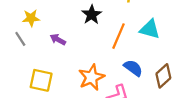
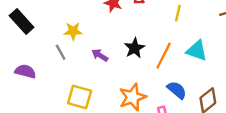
black star: (92, 15) -> (135, 48), moved

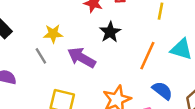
black star: (135, 48) -> (110, 32), moved
purple arrow: (100, 55) -> (82, 58), size x1.6

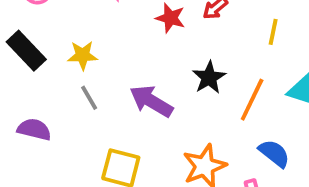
black star: (110, 32) -> (209, 78), moved
yellow star: (53, 34) -> (83, 55), moved

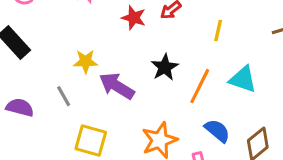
yellow star: (83, 55) -> (86, 61), moved
gray line: (89, 98) -> (64, 96), moved

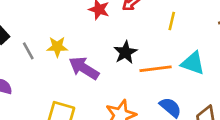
orange line: (200, 86) -> (156, 69), turned 56
gray line: (64, 96) -> (28, 51), moved

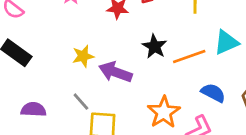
gray line: (28, 51) -> (81, 102), moved
cyan triangle: (193, 63) -> (226, 42), turned -30

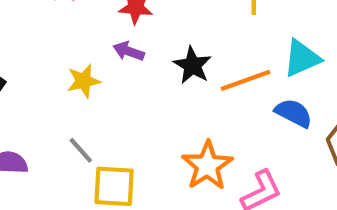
purple arrow: (115, 72) -> (129, 51), moved, size x0.6
blue semicircle: (213, 93) -> (294, 113), moved

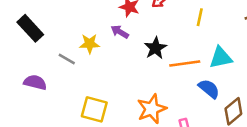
gray line: (81, 150) -> (67, 59), moved, turned -30

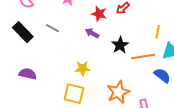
yellow line: (200, 17) -> (158, 32), moved
yellow star: (90, 44) -> (83, 68), moved
gray line: (67, 59) -> (52, 28), moved

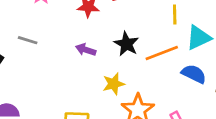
purple arrow: (92, 33) -> (86, 50), moved
yellow star: (83, 68) -> (114, 84), moved

